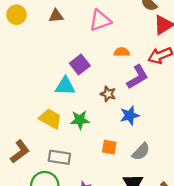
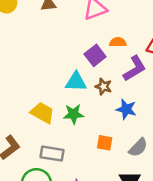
purple square: (80, 64) -> (95, 55), moved
cyan triangle: (65, 86) -> (76, 82), moved
blue star: (130, 115) -> (126, 109), turned 30

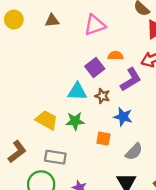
orange square: (105, 143) -> (103, 139), moved

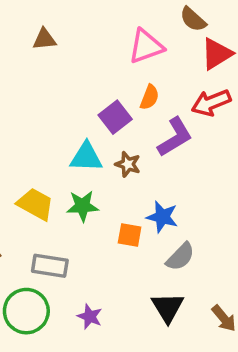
pink triangle: (95, 25) -> (146, 46), moved
orange semicircle: (115, 56) -> (150, 97), turned 112
blue star: (123, 117) -> (162, 217), moved

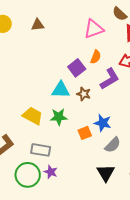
orange square: (130, 235) -> (85, 133), turned -32
purple star: (90, 317) -> (51, 172), moved

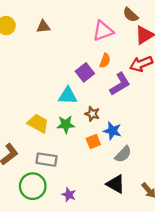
brown star: (84, 94) -> (92, 114), moved
purple star: (51, 172) -> (69, 195), moved
black triangle: (106, 173) -> (116, 184), turned -30

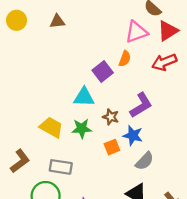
pink triangle: (103, 31) -> (136, 32), moved
purple L-shape: (120, 84) -> (141, 105), moved

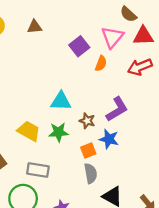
red triangle: (168, 31) -> (143, 36), turned 30
pink triangle: (136, 32) -> (112, 37), turned -30
purple square: (103, 71) -> (79, 46), moved
gray semicircle: (145, 161) -> (91, 173), moved, turned -54

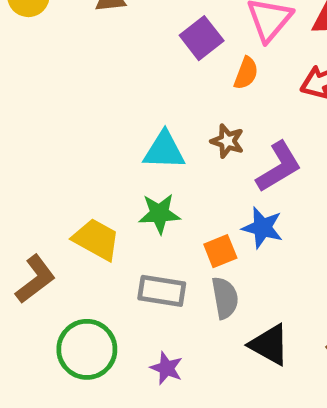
brown star: (87, 121) -> (227, 141), moved
yellow trapezoid: (29, 131) -> (96, 239), moved
gray rectangle: (38, 170) -> (162, 291), moved

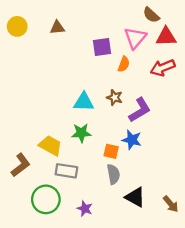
purple square: (202, 38) -> (102, 47), turned 30
orange square: (220, 251) -> (111, 151), turned 35
gray rectangle: (162, 291) -> (66, 171), moved

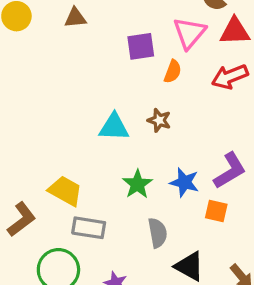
purple L-shape: (140, 110) -> (230, 171), moved
green star: (81, 133) -> (137, 184), moved, turned -30
orange square: (111, 151) -> (216, 211), moved

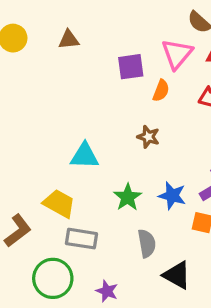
cyan triangle: (114, 127) -> (85, 156), moved

